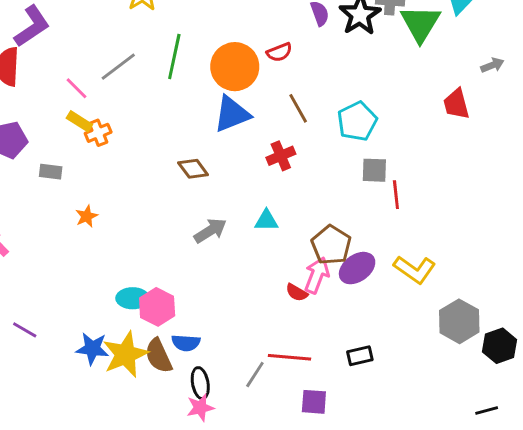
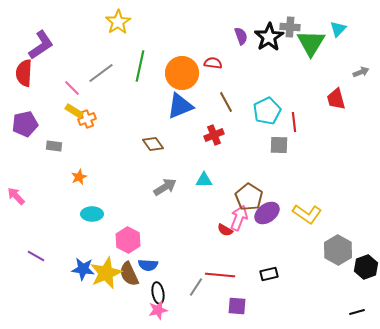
red semicircle: (279, 52) -> (213, 63), turned -150
red line: (396, 195) -> (294, 122), moved
cyan ellipse: (133, 298) -> (92, 214), moved

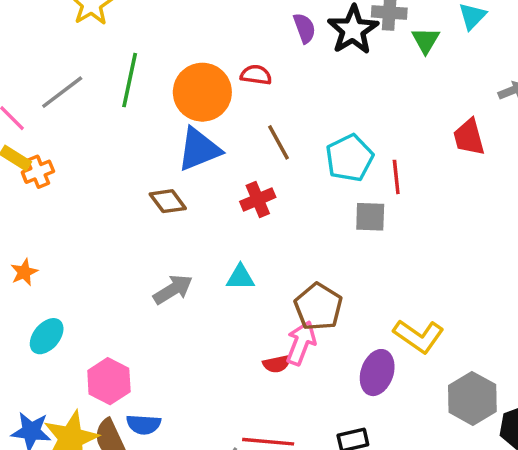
green triangle: (311, 43) -> (426, 40), size x0.6
brown diamond: (153, 144) -> (168, 201), moved
purple ellipse: (267, 213) -> (377, 373), moved, turned -35
cyan ellipse: (92, 214) -> (47, 336), turned -50
red semicircle: (225, 230) -> (277, 364), turned -42

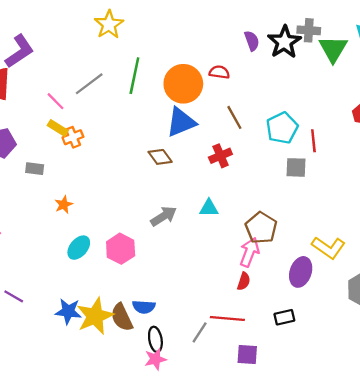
green triangle: (426, 40) -> (333, 49), size x1.5
red semicircle: (277, 364) -> (244, 281), moved, turned -60
pink hexagon: (109, 381) -> (121, 249), moved

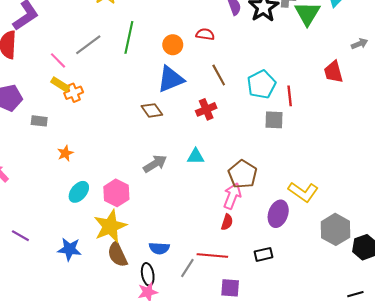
orange circle: (183, 84) -> (173, 45), size x0.6
blue semicircle: (144, 307) -> (159, 248), moved
yellow star: (95, 316) -> (110, 226), moved

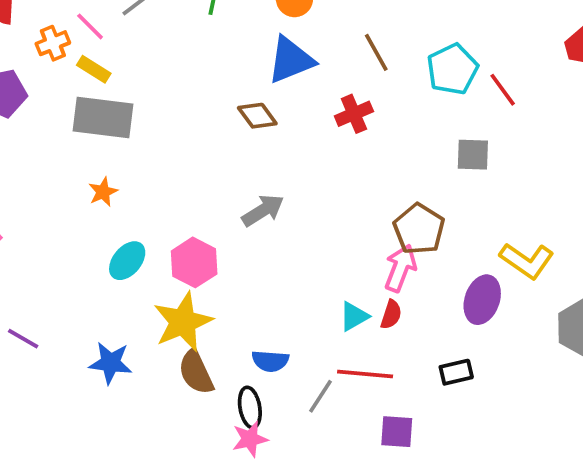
orange cross: (74, 93) -> (53, 43), moved
red line: (290, 96) -> (503, 90), turned -30
gray square: (274, 120) -> (473, 155), moved
gray rectangle: (39, 121) -> (103, 118), moved, size x2.0
cyan triangle: (196, 156) -> (354, 316), moved, turned -30

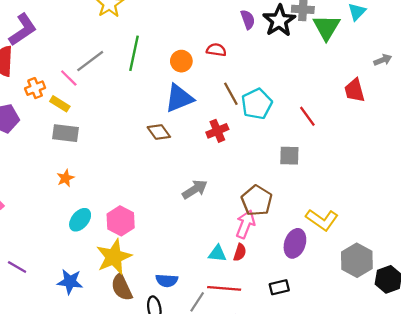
pink line: (90, 26) -> (69, 78), moved
cyan pentagon: (452, 69) -> (257, 104), moved
gray rectangle: (103, 118) -> (65, 133), size x0.7
gray arrow: (263, 210) -> (195, 189), moved
cyan triangle: (354, 316) -> (217, 253), turned 36

